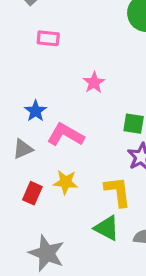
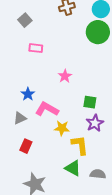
yellow star: (66, 182) -> (62, 128), moved

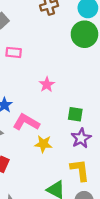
yellow L-shape: (80, 145) -> (80, 170), moved

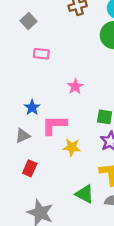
pink L-shape: (26, 122) -> (54, 125), turned -30

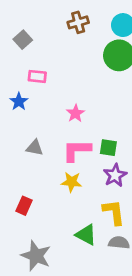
blue star: (32, 108) -> (19, 102), moved
pink L-shape: (54, 125) -> (77, 150), moved
gray triangle: (23, 136) -> (35, 148), moved, turned 35

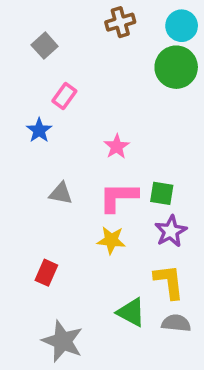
pink rectangle: (37, 76) -> (64, 96), turned -60

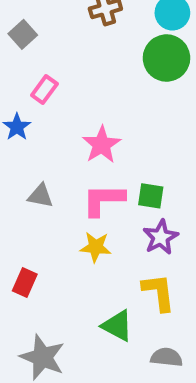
pink star: (117, 146) -> (102, 145), size x1.4
gray semicircle: (176, 323) -> (166, 357), moved

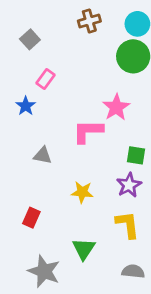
pink star: (102, 145) -> (116, 107), moved
green square: (151, 196) -> (136, 155), moved
pink L-shape: (103, 200) -> (88, 131), moved
green triangle: (117, 326) -> (84, 249), moved, turned 35

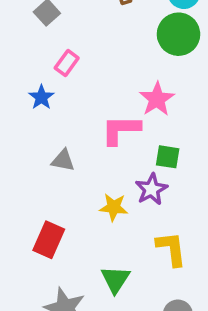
green square: (136, 155) -> (168, 157), moved
purple star: (129, 185) -> (151, 189), moved
red rectangle: (31, 218) -> (49, 240), size x1.4

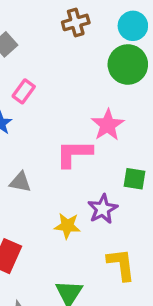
green square: (168, 157) -> (135, 179), moved

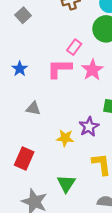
pink rectangle: (24, 91) -> (74, 47), moved
pink L-shape: (74, 154) -> (59, 69), moved

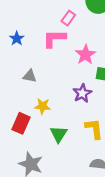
pink star: (92, 70) -> (85, 55), moved
yellow star: (65, 138) -> (43, 106), moved
green triangle: (66, 184) -> (59, 134), moved

